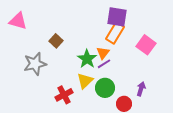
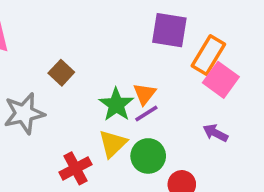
orange rectangle: (115, 33) -> (208, 55), moved
purple arrow: (141, 89) -> (215, 133), moved, turned -80

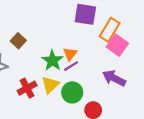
purple arrow: (215, 133) -> (114, 78), size x1.5
red cross: (75, 168) -> (27, 88), moved

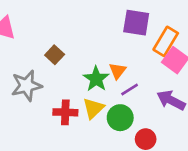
purple line: (71, 66) -> (130, 90), moved
red cross: (27, 88) -> (65, 112), turned 30

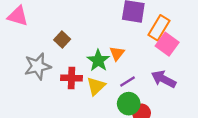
purple line: (130, 90) -> (127, 81), moved
red cross: (65, 112) -> (71, 78), moved
green circle: (120, 118) -> (129, 104), moved

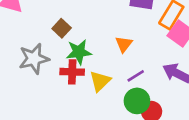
green star: (98, 60) -> (79, 52), moved, turned 30

